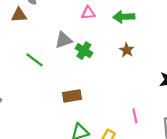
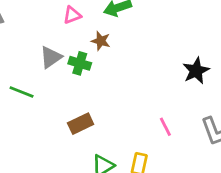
brown star: (127, 50) -> (101, 41), moved

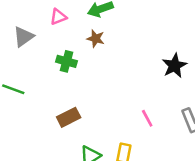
brown star: (101, 41) -> (96, 39), moved
gray triangle: (51, 57) -> (23, 37), moved

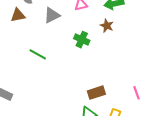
brown rectangle: (69, 117) -> (96, 93), moved

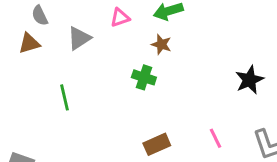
green cross: (82, 40) -> (144, 77), moved
green line: (38, 54) -> (64, 97), turned 54

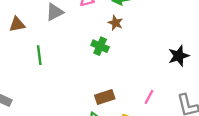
brown triangle: (29, 43) -> (17, 24), moved
pink line: (215, 138) -> (149, 97), turned 48

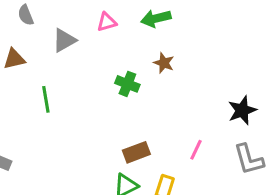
brown star: (115, 23) -> (164, 63), moved
black star: (179, 56) -> (242, 110), moved

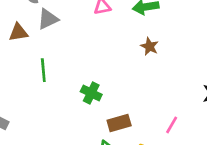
gray triangle: (64, 40) -> (48, 19), moved
green cross: (127, 84) -> (91, 93), moved

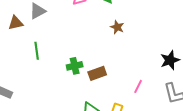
green cross: (91, 93) -> (75, 66), turned -35
brown rectangle: (119, 123) -> (97, 73), moved

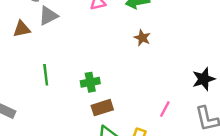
green line: (37, 51) -> (46, 75), moved
brown rectangle: (97, 73) -> (102, 108), moved

